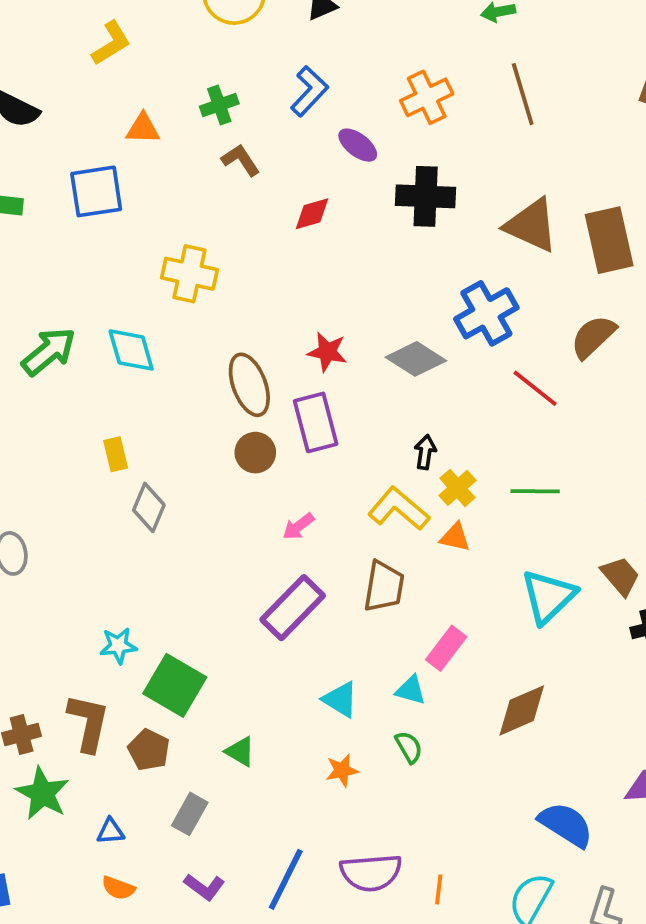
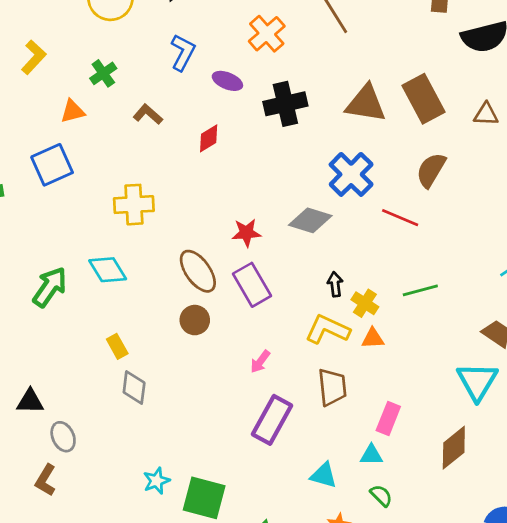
green cross: (219, 105) -> (103, 73), moved
brown circle: (255, 453) -> (195, 320), moved
gray diamond: (149, 507) -> (134, 388), moved
cyan triangle: (548, 597) -> (477, 381), moved

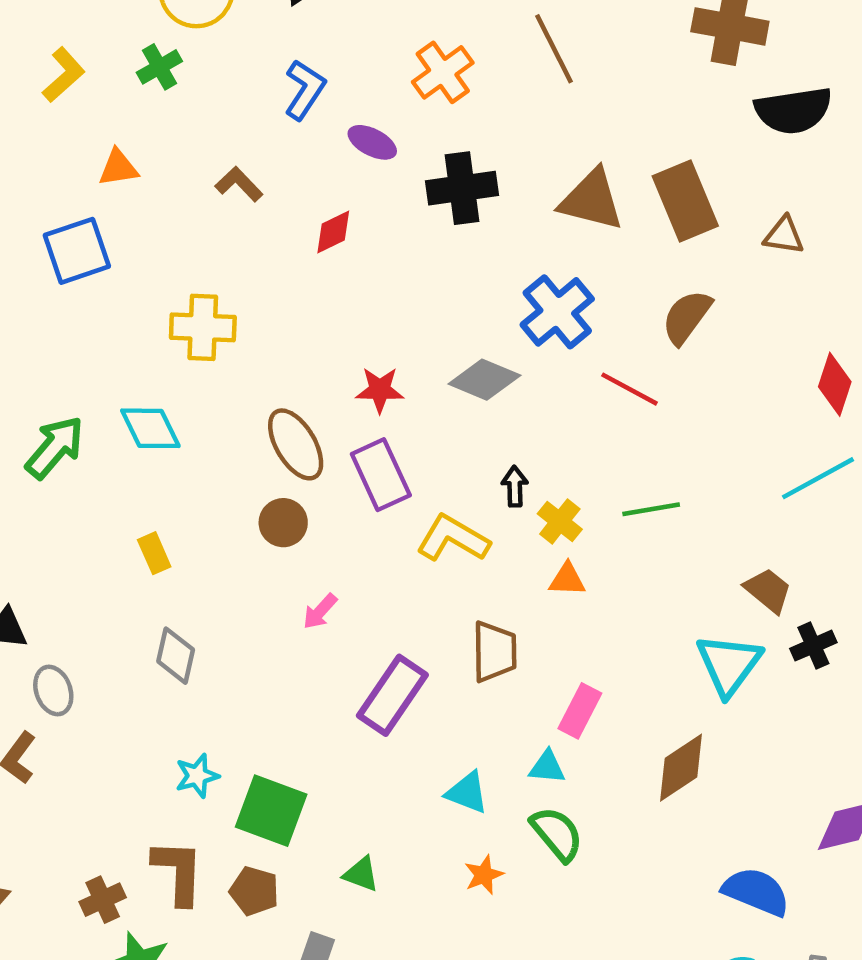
green cross: (103, 73) -> (159, 67), moved
yellow L-shape: (327, 329) -> (453, 538), moved
pink arrow: (260, 362) -> (320, 611), moved
gray diamond: (134, 388) -> (176, 656), moved
green semicircle: (381, 496) -> (557, 834), size x1.5

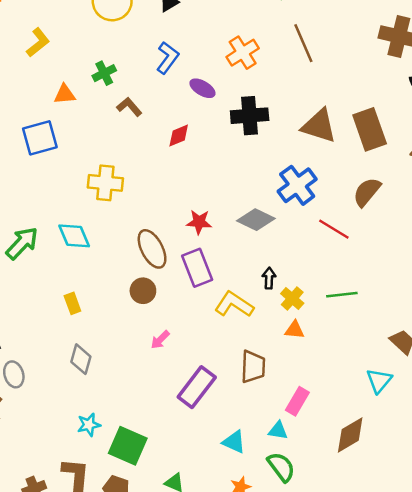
green cross: (159, 67) -> (104, 73), moved
cyan triangle: (729, 664) -> (379, 381), size x0.7

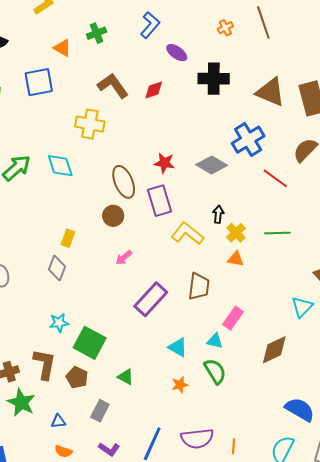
orange cross: (243, 53) -> (225, 28), moved, size x0.6
orange triangle: (65, 94) -> (62, 48), turned 30
brown L-shape: (129, 107) -> (113, 86), moved, size x1.5
yellow rectangle: (72, 303) -> (68, 238), moved, turned 36

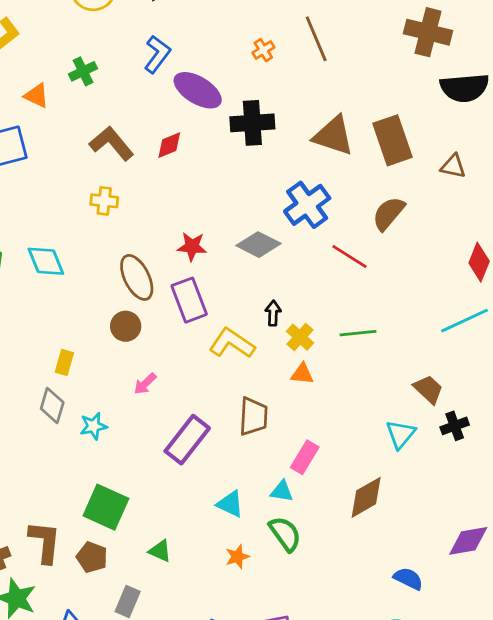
purple ellipse: (177, 53) -> (198, 90), size x1.6
yellow cross: (90, 124) -> (104, 201), moved, size x0.7
cyan star: (59, 323) -> (93, 426), moved
blue semicircle: (300, 409) -> (408, 579), size x0.7

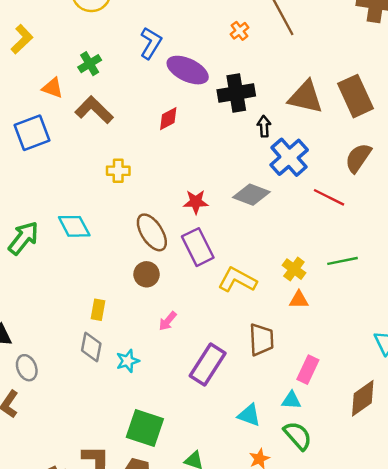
brown L-shape: (112, 143) -> (94, 110), moved
black arrow: (273, 313) -> (264, 126), moved

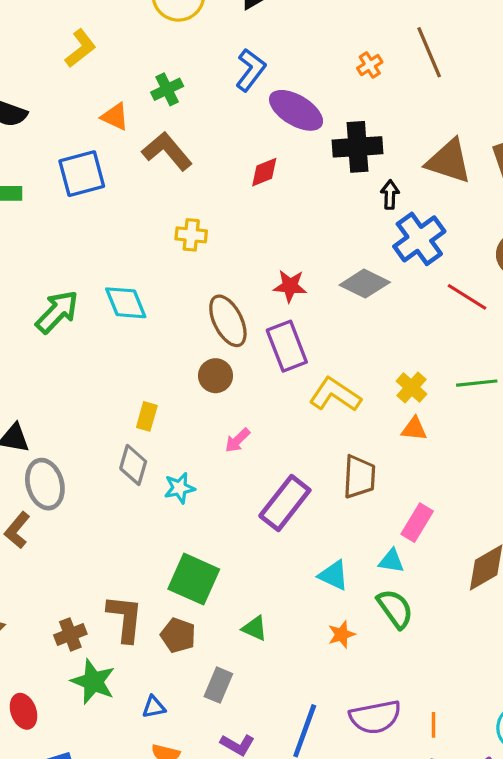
gray ellipse: (27, 368) -> (45, 484), size x1.4

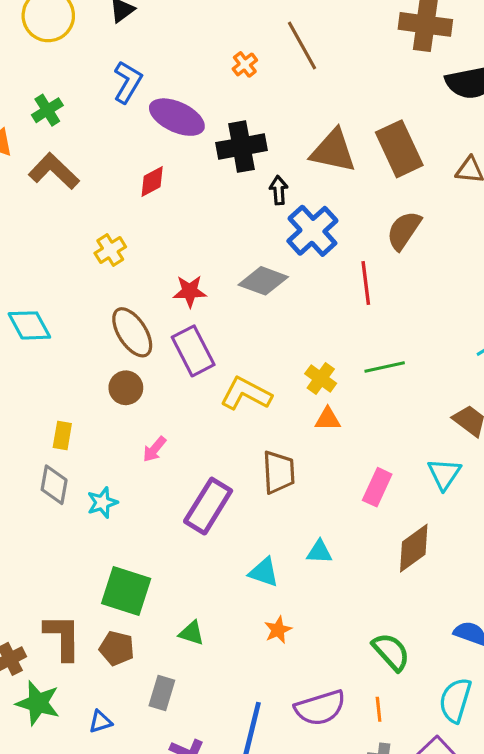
yellow cross: (191, 235) -> (110, 250), moved, turned -32
red line: (467, 297) -> (366, 283), turned 57
pink rectangle: (417, 523) -> (377, 487), moved
green semicircle: (395, 609) -> (391, 652), moved

